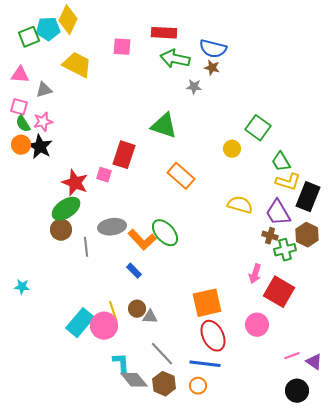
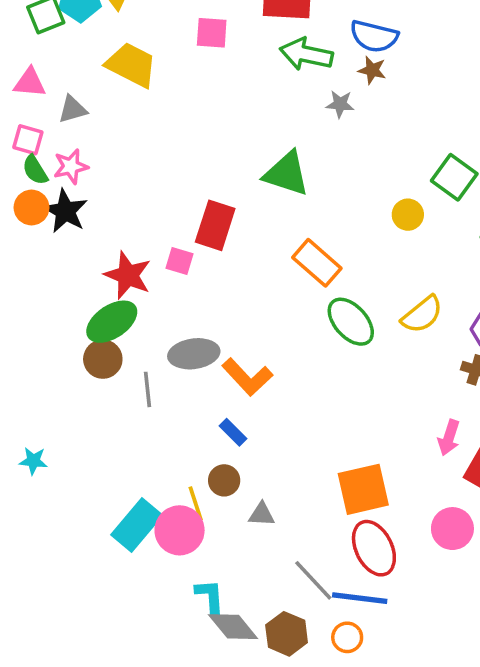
yellow semicircle: (240, 205) -> (422, 315), turned 125
green ellipse: (165, 233) -> (351, 322), moved
brown circle: (137, 309) -> (224, 480), moved
gray line: (162, 354) -> (313, 580), moved

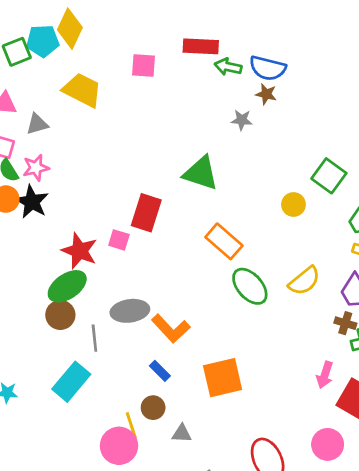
green arrow: (306, 54) -> (228, 67), moved, size x0.7
orange square: (363, 489) -> (223, 378), moved
cyan rectangle: (137, 525) -> (71, 382), moved

